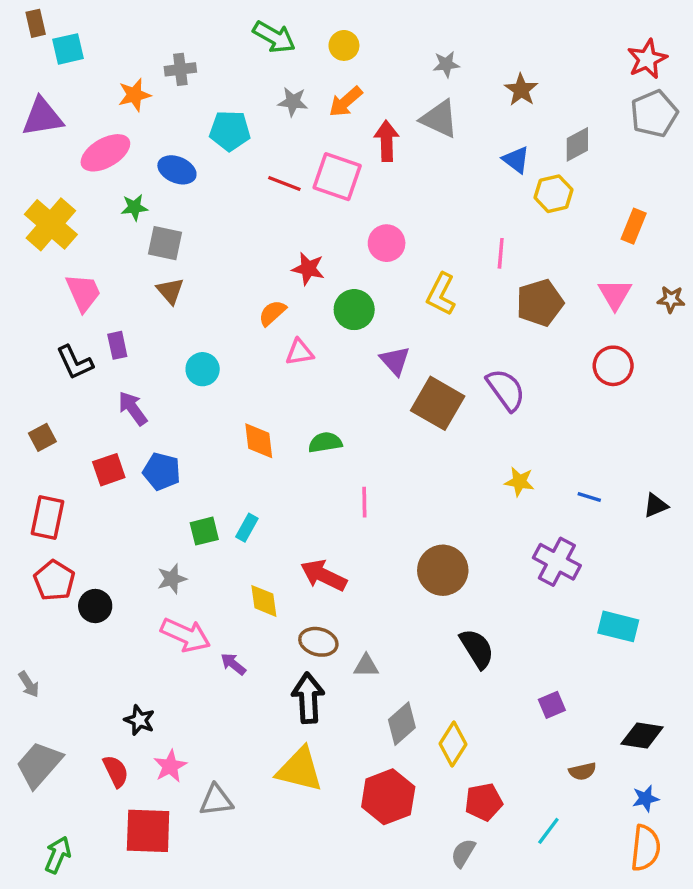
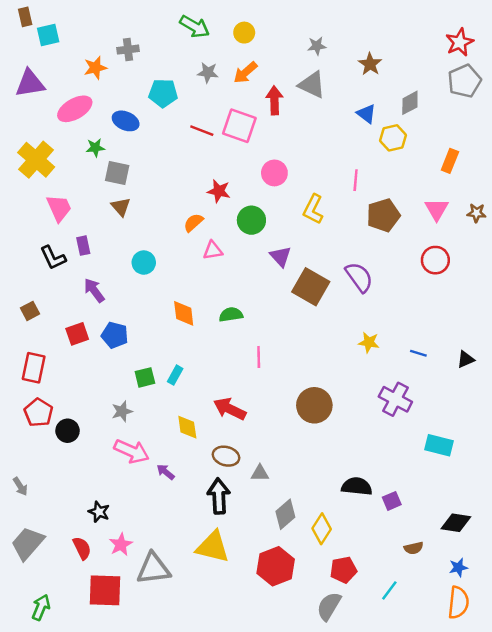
black semicircle: (477, 649) -> (357, 486), moved, turned -52
gray triangle: (216, 800) -> (153, 569), size x1.4
gray semicircle: (463, 853) -> (329, 606), size x1.4

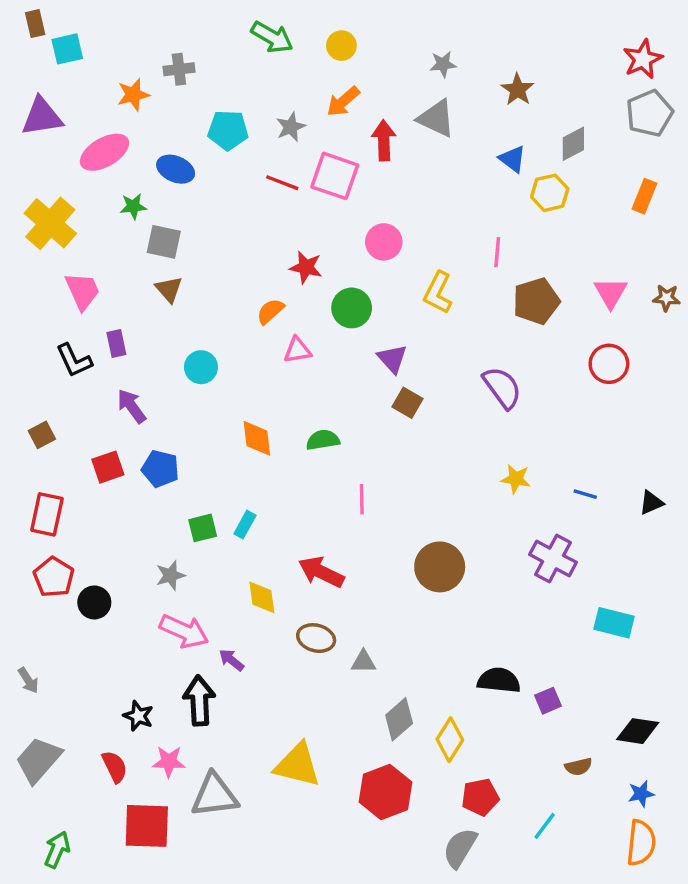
gray star: (208, 73) -> (291, 127), moved, turned -30
orange rectangle: (450, 161) -> (644, 196), moved
brown square: (311, 287) -> (407, 403), moved, size x0.6
black arrow: (219, 496) -> (199, 701), moved
pink star: (121, 544) -> (169, 762), turned 30

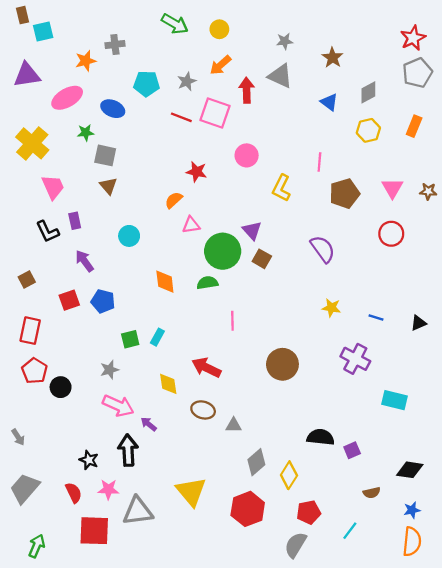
yellow hexagon: (550, 193) -> (368, 130), moved
green circle: (352, 308) -> (223, 251), moved, size x1.4
yellow triangle: (297, 765) -> (191, 492), turned 36

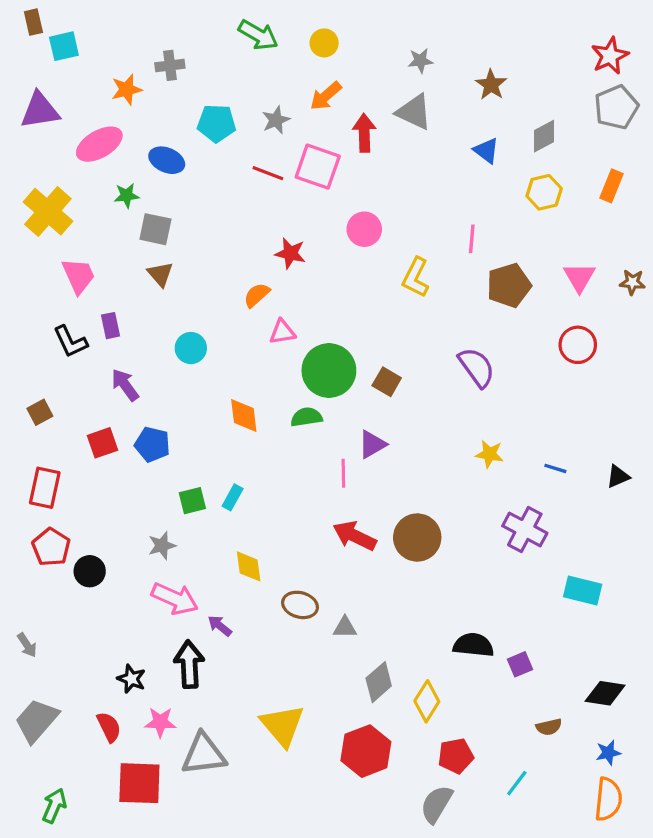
purple triangle: (252, 230) -> (372, 444), moved, turned 42
red arrow: (206, 368) -> (355, 536), moved

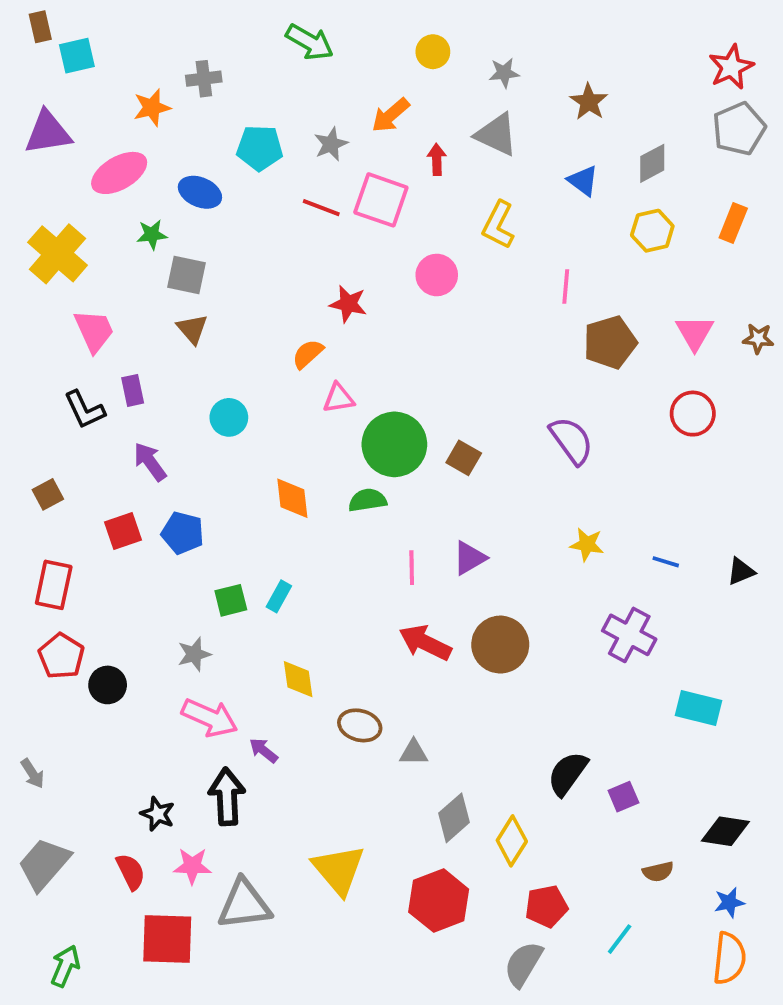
yellow circle: (324, 43) -> (433, 52), moved
red arrow: (364, 133) -> (437, 160), size x0.7
yellow L-shape: (416, 277) -> (498, 225), moved
purple triangle: (372, 444) -> (469, 558), moved
black semicircle: (473, 645) -> (568, 774), turned -60

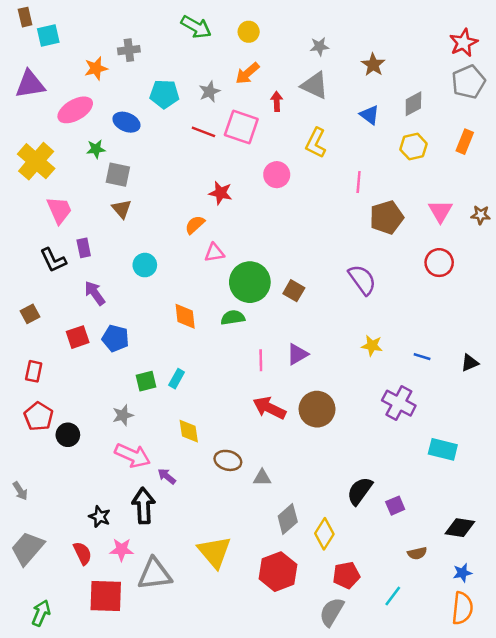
yellow circle: (433, 52) -> (249, 32), moved
red rectangle: (54, 585) -> (34, 371), size x0.7

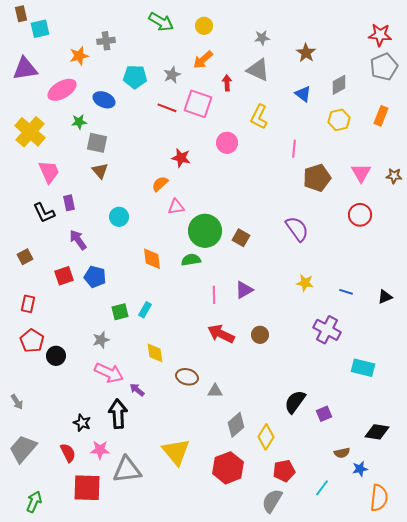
red star: (464, 43) -> (380, 35), turned 30
brown circle: (317, 409) -> (260, 335), size x0.6
blue star: (462, 573) -> (360, 469), moved

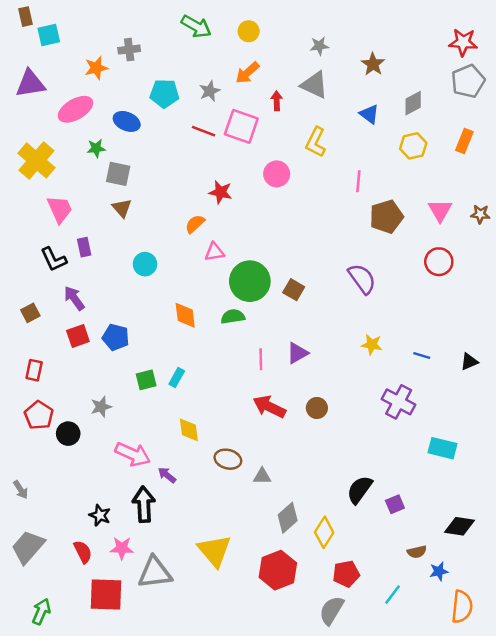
purple arrow: (78, 240) -> (74, 298), moved
gray star: (101, 340) -> (101, 407), moved

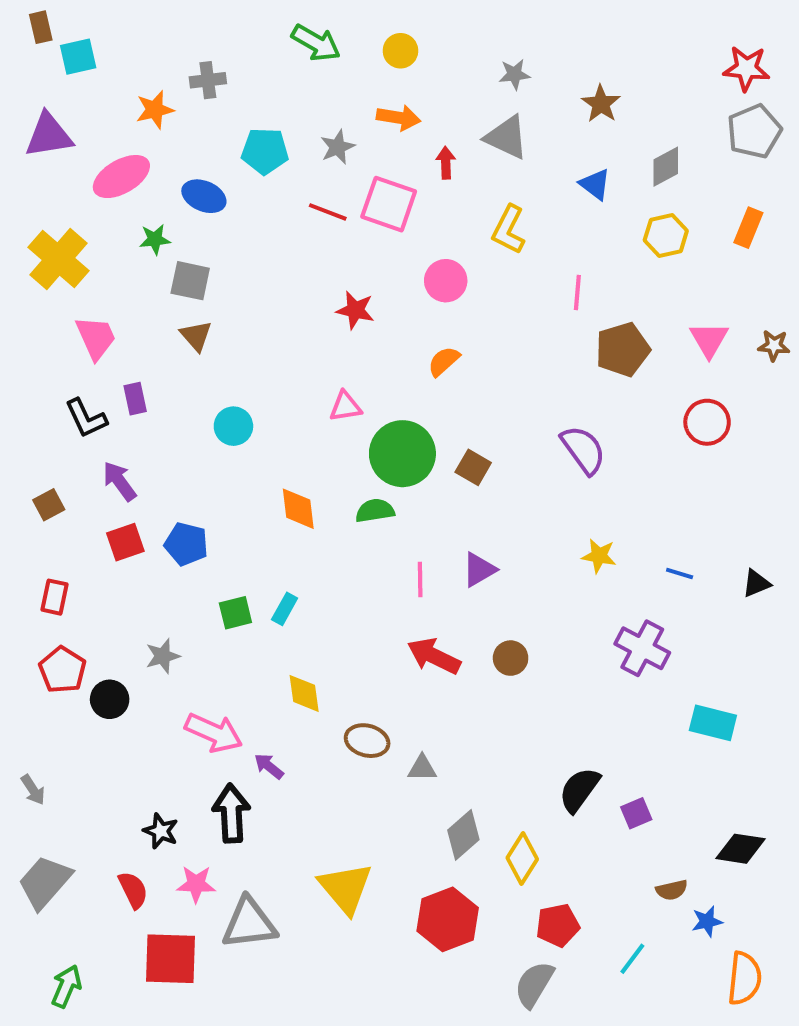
orange arrow: (247, 73) -> (399, 118), turned -130
orange semicircle: (195, 224) -> (444, 361), moved

